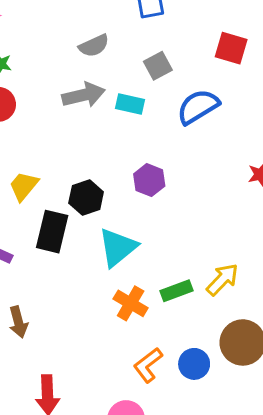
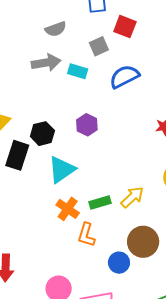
red square: (231, 48) -> (125, 27), moved
blue circle: (194, 364) -> (119, 263), moved
orange L-shape: (148, 365) -> (86, 235), moved, turned -40

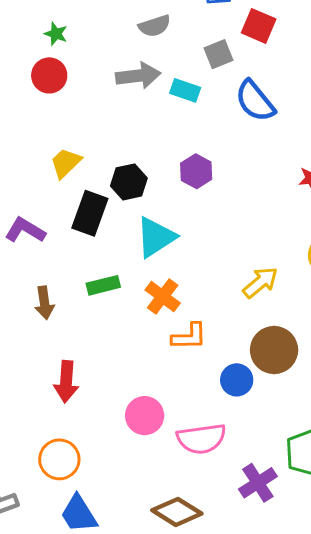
blue semicircle: (124, 77) -> (255, 101), turned -104
green rectangle: (100, 203) -> (103, 285), moved
orange L-shape: (86, 235) -> (189, 337), turned -110

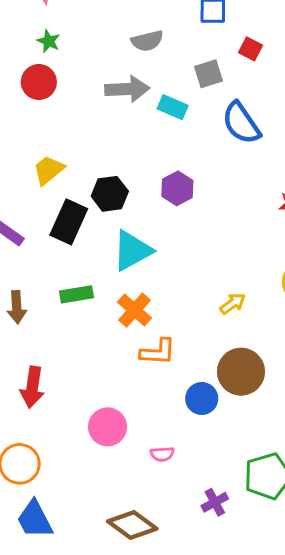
red square: (259, 26) -> (250, 49), size x0.7
yellow arrow: (260, 282) -> (233, 304), size x0.7
pink semicircle: (201, 439) -> (162, 454), size x0.5
purple cross: (258, 483) -> (215, 502), size x0.7

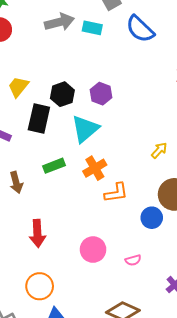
purple hexagon: (177, 188) -> (101, 94), moved
orange cross: (134, 310) -> (95, 168), turned 30

